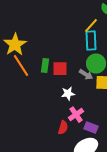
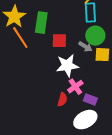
green rectangle: (45, 66) -> (41, 23), moved, size x1.5
white star: (68, 94) -> (67, 66), size x1.6

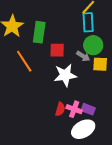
orange line: (20, 38) -> (24, 61), moved
pink cross: (75, 87) -> (74, 109), moved, turned -35

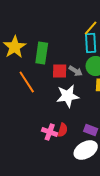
gray arrow: (83, 56) -> (76, 71), moved
pink cross: (74, 109) -> (50, 132), moved

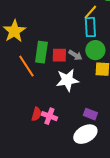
green rectangle: (42, 53) -> (41, 52), moved
red semicircle: (63, 130) -> (36, 114), moved

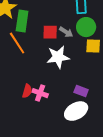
green rectangle: (41, 52) -> (22, 21), moved

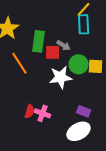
green rectangle: (22, 21) -> (39, 41), moved
green circle: (86, 27) -> (79, 64), moved
gray arrow: (66, 32) -> (64, 45), moved

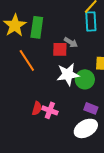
green rectangle: (39, 41) -> (37, 27), moved
green circle: (79, 64) -> (85, 79), moved

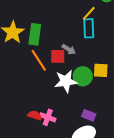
orange line: (27, 60) -> (39, 60), moved
green circle: (85, 79) -> (83, 76), moved
red semicircle: (37, 108) -> (35, 115), turned -88

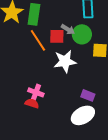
green circle: (83, 76) -> (82, 34), moved
red semicircle: (35, 115) -> (32, 103), moved
pink cross: (48, 117) -> (36, 92), moved

